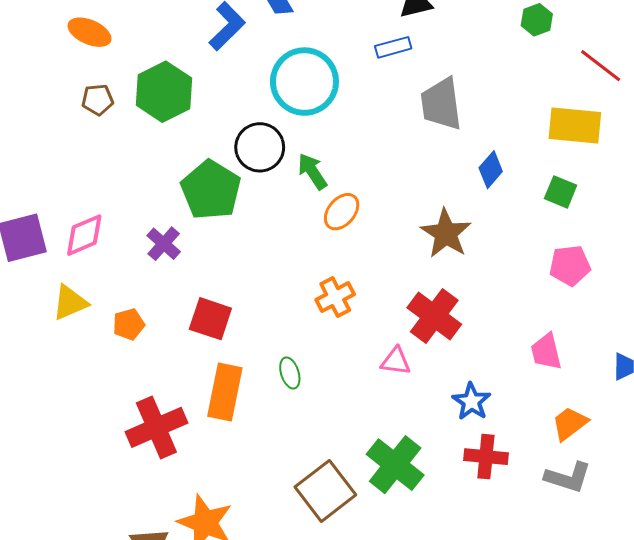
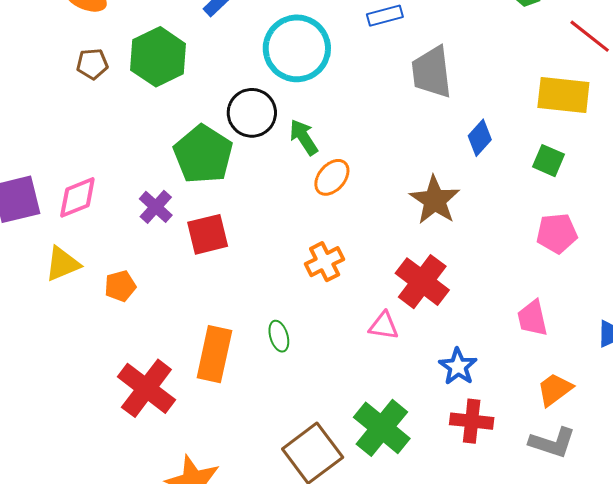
red square: (210, 319) -> (208, 234), moved, turned -33
red cross: (156, 427) -> (146, 388), turned -30

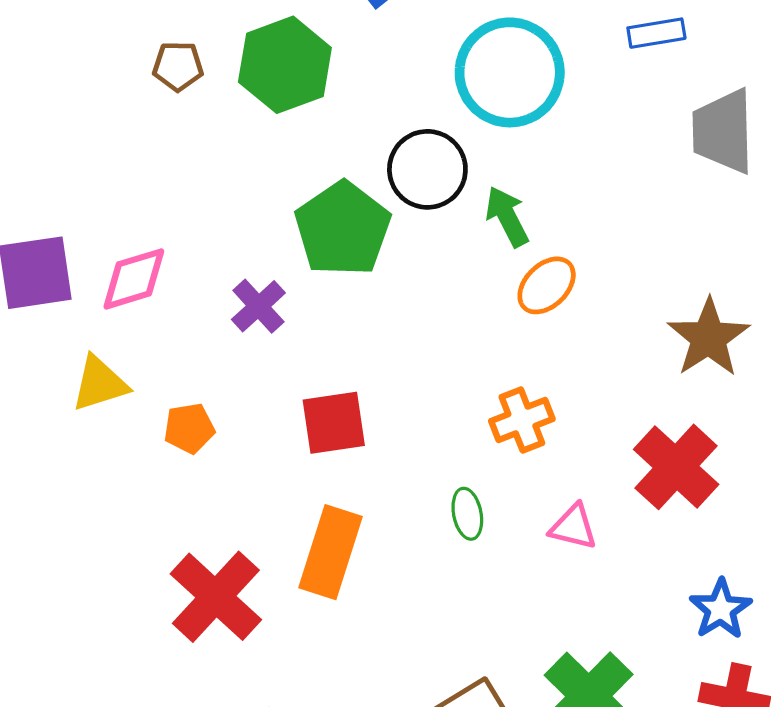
red square: (208, 234) -> (334, 423), moved
pink triangle: (384, 326) -> (573, 527), moved
green ellipse: (279, 336) -> (467, 514), moved

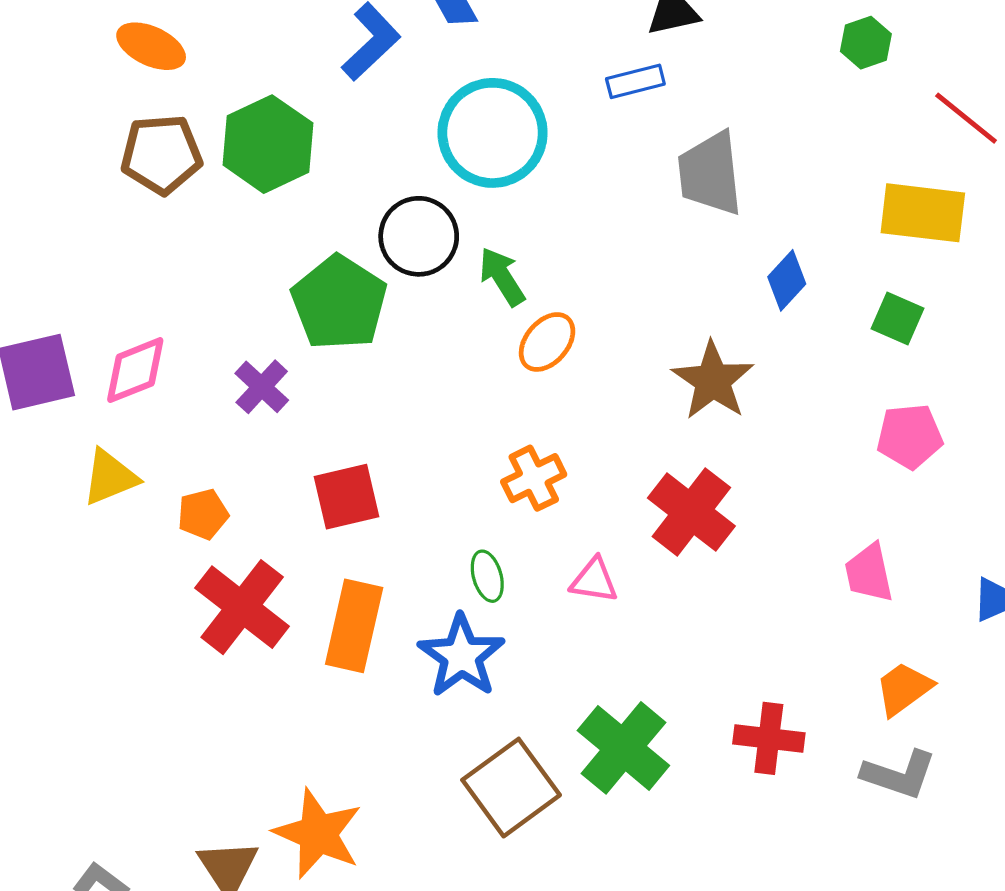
brown pentagon: (178, 66) -> (161, 154), size x1.6
red cross: (216, 597) -> (242, 607), moved
blue star: (721, 609) -> (461, 656), moved, size x1.4

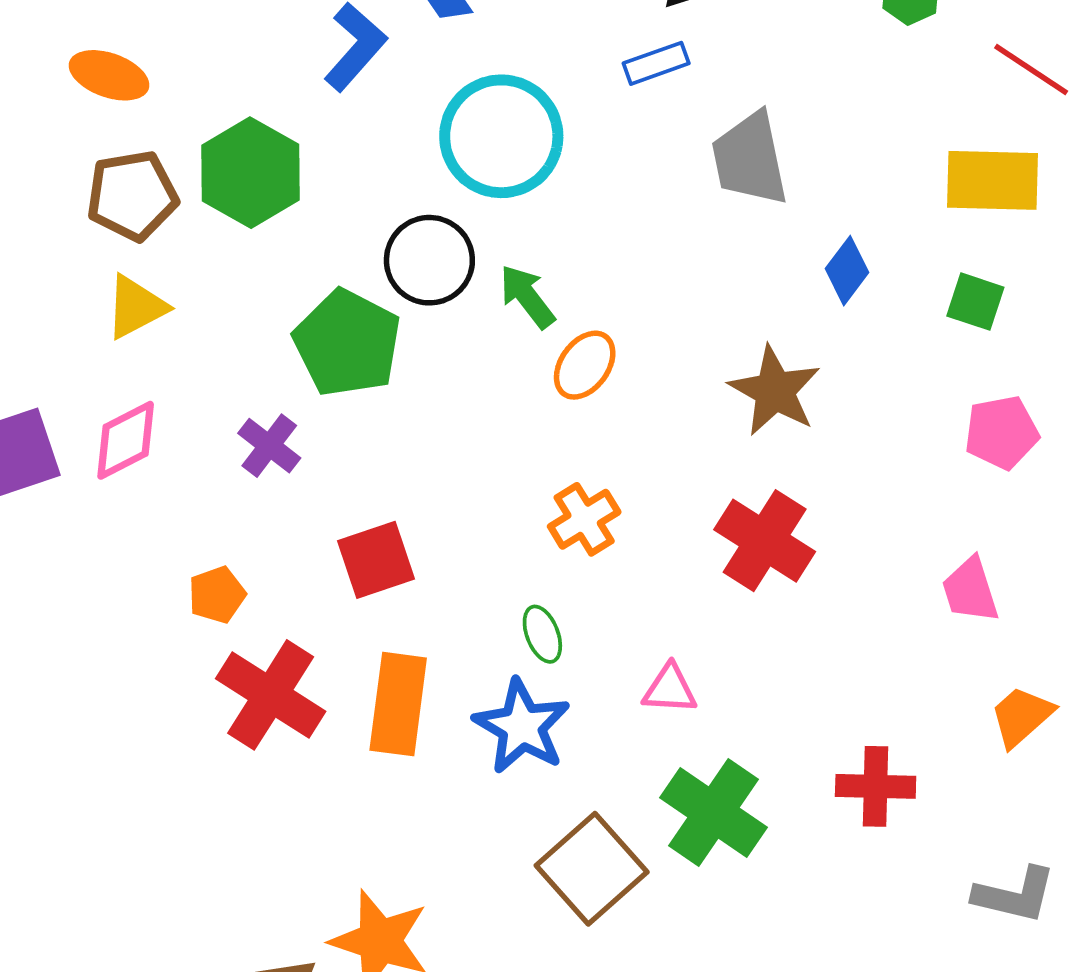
yellow triangle: (110, 477) -> (136, 307), moved
pink triangle: (594, 580) -> (670, 689), moved
gray L-shape: (899, 775) -> (1015, 895), moved

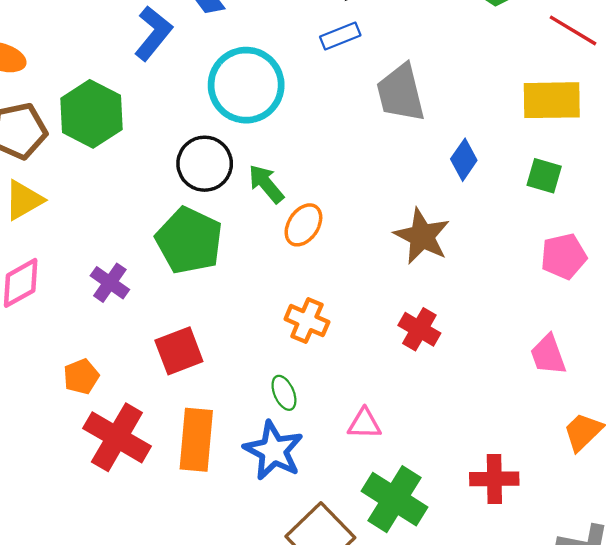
green pentagon: (347, 343) -> (189, 241), moved
orange cross: (584, 519) -> (307, 321), turned -33
red cross: (765, 541) -> (419, 329), size x0.7

